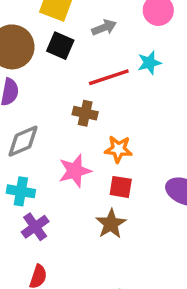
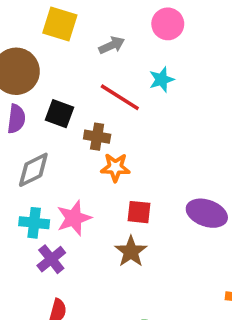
black square: (60, 46) -> (60, 114), moved
red line: (109, 77) -> (120, 97), turned 54
orange star: (118, 149) -> (115, 167), moved
pink star: (75, 171) -> (74, 218), moved

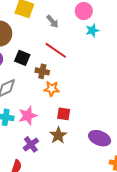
gray arrow: (112, 45) -> (52, 21), turned 72
cyan star: (162, 80) -> (92, 30), moved
purple ellipse: (207, 213) -> (100, 138), moved
purple cross: (51, 259) -> (31, 144), moved

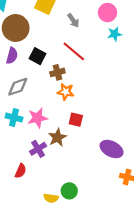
brown cross: (42, 71) -> (57, 72), turned -32
brown star: (58, 135) -> (57, 137), moved

